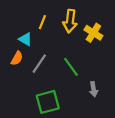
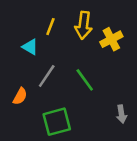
yellow cross: (93, 33) -> (111, 39), turned 30
orange semicircle: (17, 58) -> (20, 96), moved
gray arrow: (93, 89) -> (122, 114), moved

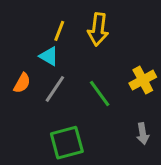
yellow cross: (111, 39) -> (143, 80), moved
cyan triangle: (30, 47) -> (49, 56), moved
orange semicircle: (20, 96) -> (22, 83), moved

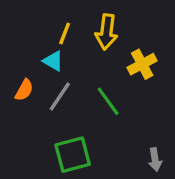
yellow cross: (143, 80) -> (142, 64), moved
gray arrow: (143, 134) -> (155, 159), moved

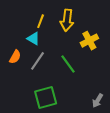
gray arrow: (155, 159) -> (98, 101), turned 40

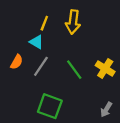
yellow cross: (89, 41) -> (105, 69), moved, turned -30
green square: (46, 98) -> (50, 106), turned 35

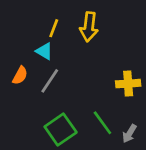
yellow cross: (105, 69) -> (128, 84), turned -36
green line: (74, 70) -> (102, 123), moved
green square: (50, 106) -> (61, 130), turned 35

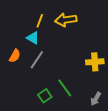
yellow arrow: (89, 27) -> (66, 20), turned 75
green line: (102, 123) -> (65, 88), moved
green square: (61, 130) -> (45, 96), size x0.6

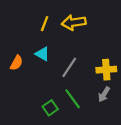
cyan triangle: (33, 38) -> (42, 54), moved
gray line: (37, 60) -> (69, 67), moved
gray arrow: (96, 99) -> (104, 94), moved

